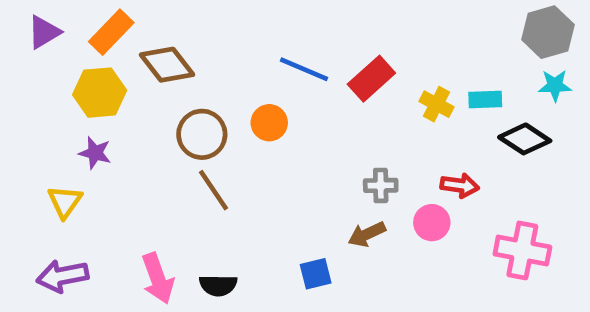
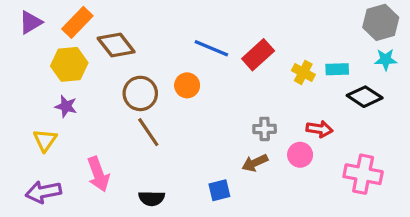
pink arrow: (158, 278) -> (98, 174), moved

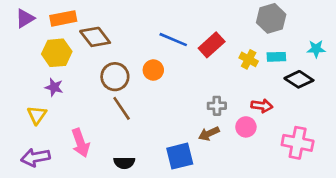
orange rectangle: (77, 22) -> (63, 18), turned 35
gray hexagon: (381, 22) -> (271, 18), moved
blue square: (219, 190) -> (180, 156), size x1.5

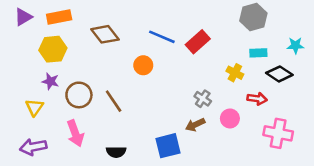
brown diamond: (95, 37) -> (105, 34), moved
yellow cross: (249, 59) -> (235, 73), moved
brown circle: (115, 77) -> (79, 95), moved
gray cross: (217, 106) -> (203, 99), turned 35
red arrow: (262, 106) -> (257, 99), moved

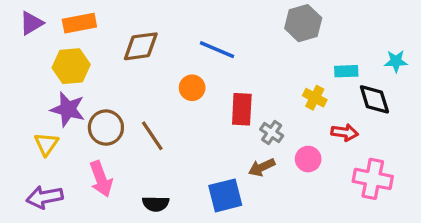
gray hexagon: (253, 17) -> (303, 23), moved
brown diamond: (105, 34) -> (141, 46), turned -60
red rectangle: (198, 42) -> (242, 109), moved, turned -45
black diamond: (279, 74) -> (374, 99), turned 40
purple star: (50, 81) -> (68, 109), size x1.5

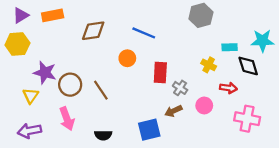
cyan star: (396, 61) -> (262, 41), size x1.5
yellow hexagon: (71, 66) -> (17, 44), moved

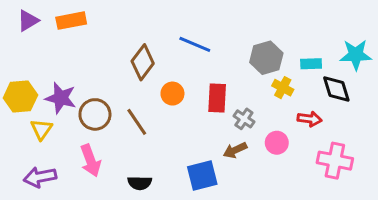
gray hexagon: (201, 15) -> (266, 58), moved
brown diamond: (93, 31) -> (143, 62), moved, turned -45
yellow hexagon: (17, 44) -> (20, 97), moved
orange circle: (127, 58) -> (172, 94), moved

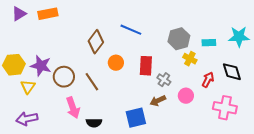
black diamond: (336, 89) -> (232, 72), moved
red arrow: (310, 119) -> (208, 80), turned -70
pink arrow: (91, 161) -> (73, 108), moved

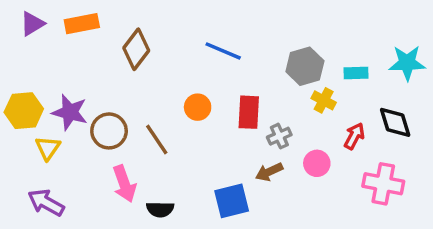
brown diamond: (96, 42) -> (136, 49), moved
gray cross: (164, 80) -> (279, 136), turned 32
purple arrow: (27, 119) -> (46, 203), turned 40

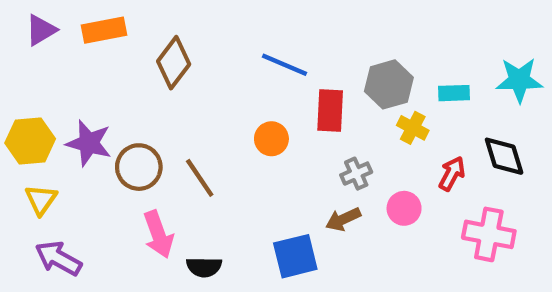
orange circle: (198, 107) -> (271, 139), moved
red rectangle: (249, 112) -> (330, 110), moved
yellow triangle: (48, 148) -> (41, 200), moved

